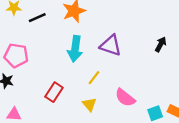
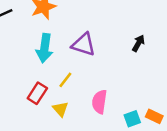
red rectangle: (54, 92) -> (37, 93), moved
pink semicircle: (125, 98) -> (99, 102), turned 60

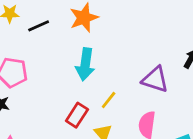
purple triangle: (84, 44) -> (155, 79), moved

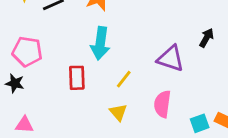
red rectangle: (77, 115) -> (77, 78), moved, turned -35

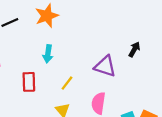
cyan arrow: (100, 43) -> (48, 54), size x0.7

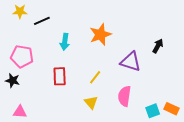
orange star: (47, 16) -> (100, 34), moved
cyan arrow: (48, 54) -> (65, 42), moved

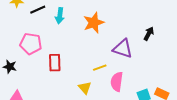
cyan arrow: (65, 42) -> (60, 16), moved
pink pentagon: (22, 56) -> (31, 44), moved
yellow line: (95, 77) -> (100, 68), moved, turned 32

